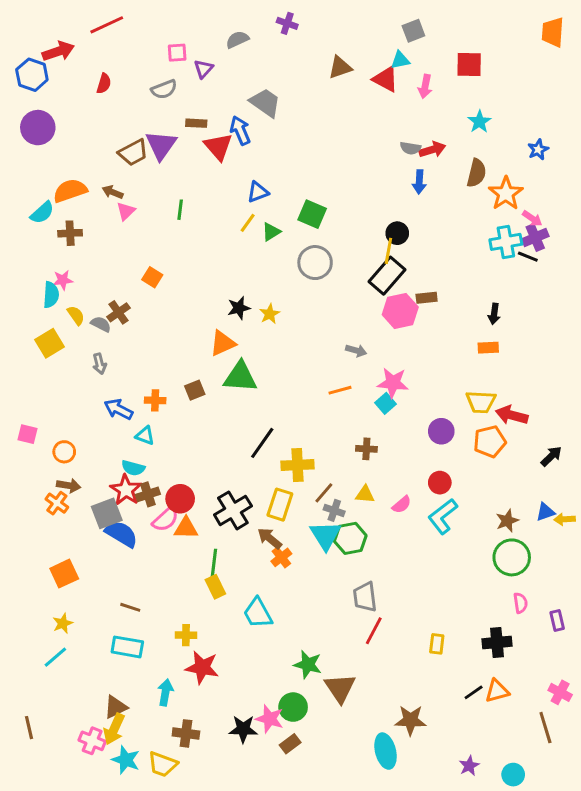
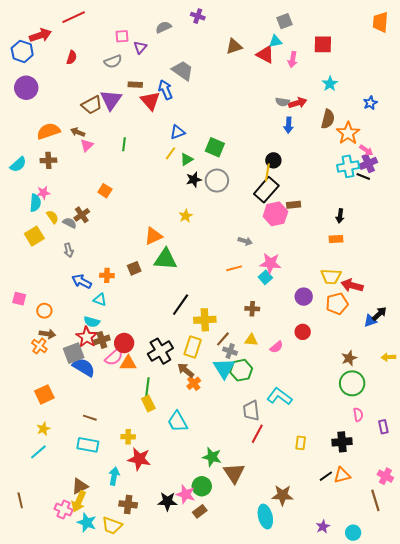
cyan semicircle: (42, 213) -> (18, 164), moved
black star: (239, 308) -> (194, 180), moved
blue triangle: (545, 512) -> (370, 321), moved
cyan L-shape: (443, 516) -> (279, 396), moved, turned 75

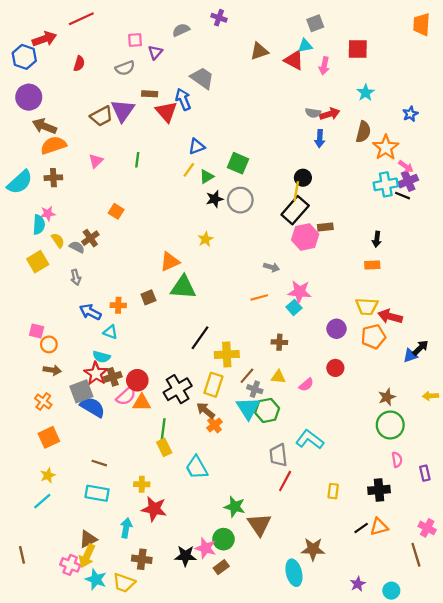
brown arrow: (78, 132) -> (44, 126), moved, size x1.5
cyan semicircle: (18, 164) -> (20, 182), size x1.4
pink square: (19, 299) -> (37, 331), moved
orange cross: (39, 346) -> (43, 401), moved

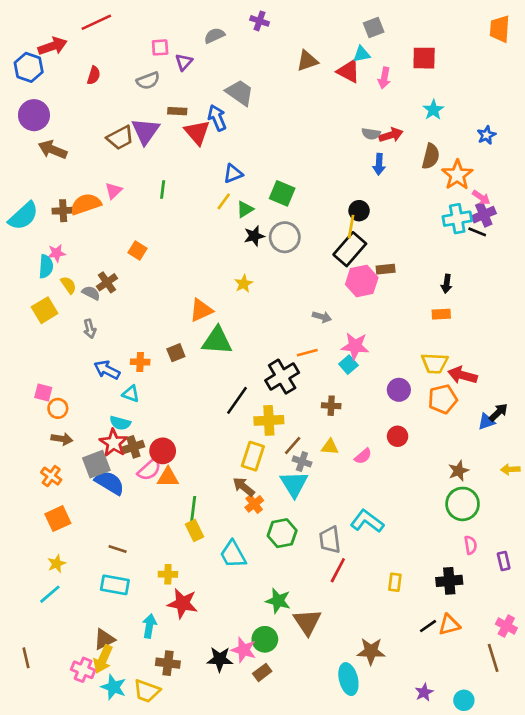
orange semicircle: (53, 145) -> (86, 204), moved
black cross: (178, 389) -> (282, 377), moved
green hexagon: (267, 410) -> (282, 533), moved

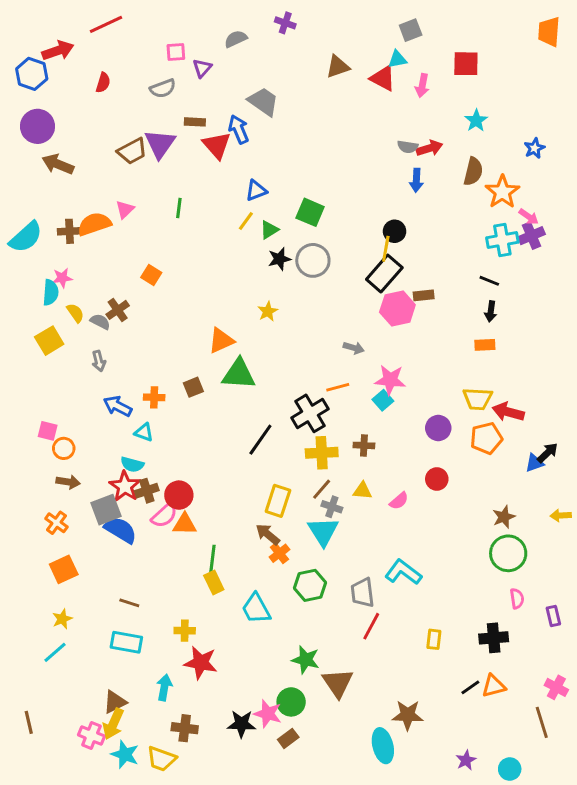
black line: (477, 232) -> (489, 281), moved
yellow cross: (269, 420) -> (322, 453), moved

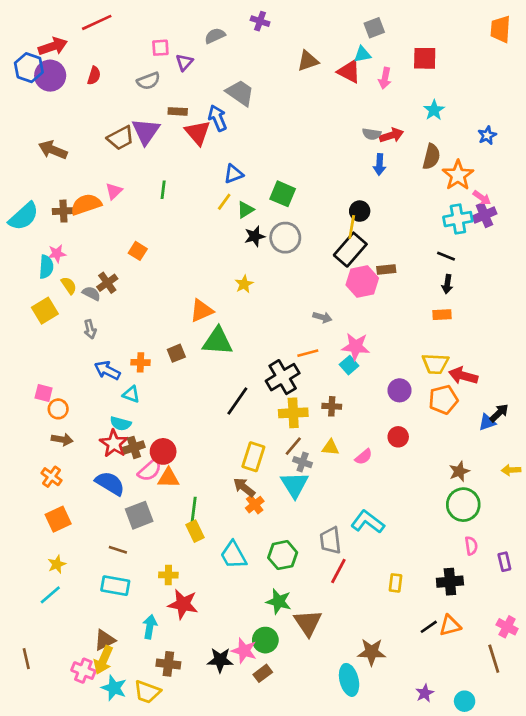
purple circle: (37, 126) -> (50, 76), moved
gray square: (106, 510) -> (139, 515), moved
green hexagon: (310, 585) -> (283, 555), moved

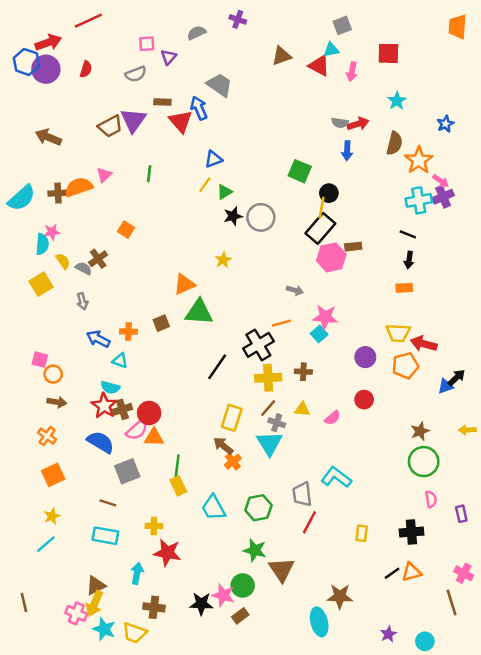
green square: (283, 194) -> (300, 171), moved

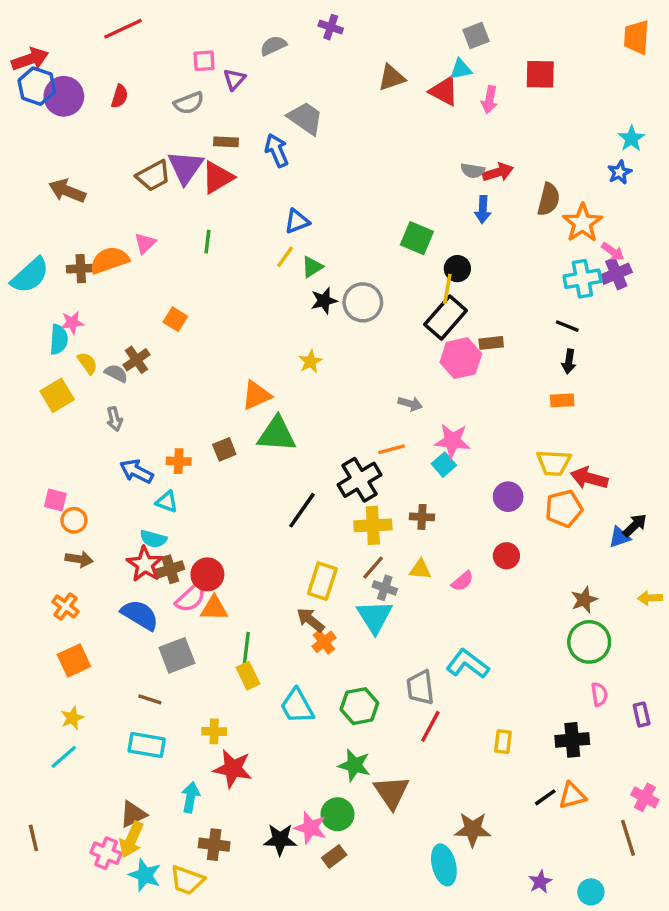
red arrow: (48, 42) -> (30, 59), moved
cyan star: (397, 101) -> (631, 139), moved
red triangle: (181, 121) -> (218, 177), moved, turned 40

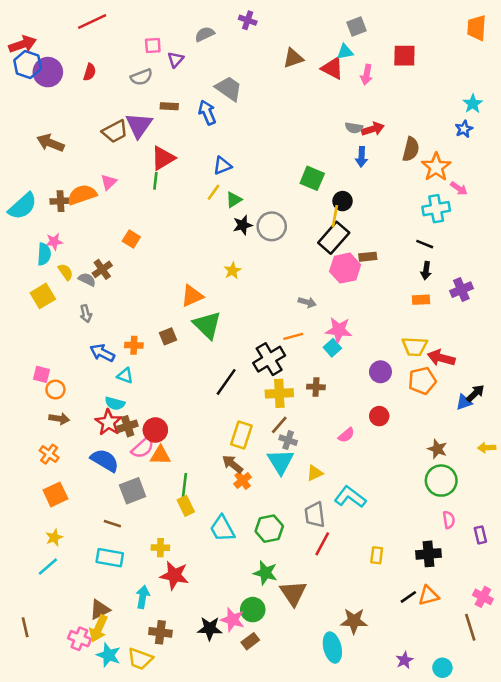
red triangle: (218, 177) -> (163, 158), moved
purple cross: (616, 274) -> (461, 290), moved
green triangle: (277, 434) -> (207, 325), turned 40
yellow triangle: (420, 569) -> (315, 473), moved, turned -30
brown star: (584, 600) -> (437, 449), turned -30

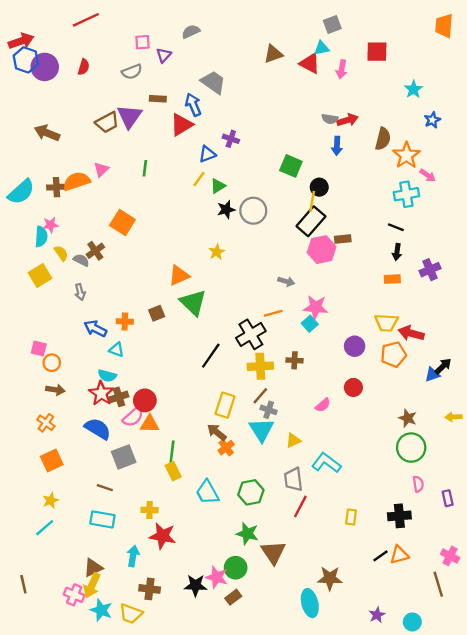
purple cross: (248, 20) -> (231, 139), moved
cyan star: (473, 104) -> (413, 89), moved
red triangle: (163, 158) -> (181, 125), moved
orange square: (131, 239) -> (122, 222), size x1.5

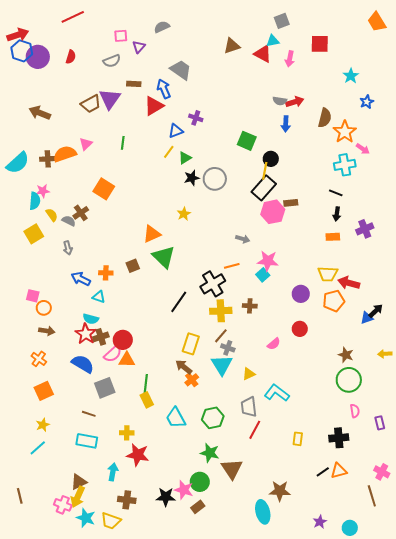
orange trapezoid: (444, 26) -> (377, 22), turned -35

